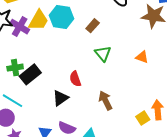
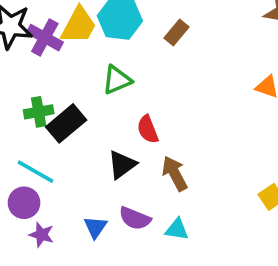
green triangle: (103, 54) -> (117, 80), moved, turned 48
brown arrow: (106, 101) -> (175, 173), moved

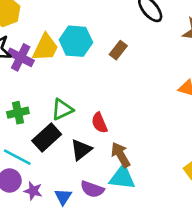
green triangle: (117, 80) -> (62, 109), moved
black rectangle: (66, 123) -> (47, 137), moved
cyan triangle: (177, 229) -> (122, 178), moved, size x1.5
purple star: (41, 235) -> (33, 191), moved

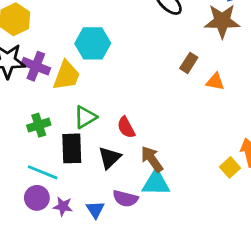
yellow trapezoid: (45, 47) -> (66, 75), moved
brown rectangle: (118, 50) -> (189, 63), moved
black rectangle: (47, 137) -> (72, 148), turned -44

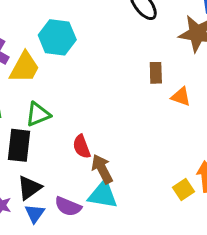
brown rectangle: (189, 63) -> (156, 73), turned -42
red semicircle: (126, 127) -> (82, 147), moved
black triangle: (110, 158) -> (29, 188), moved

